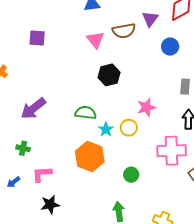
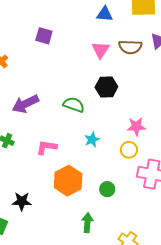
green semicircle: (86, 113) -> (74, 105), moved
yellow circle: (129, 128) -> (129, 150), moved
orange hexagon: (90, 157) -> (68, 181), moved
pink L-shape: (42, 174) -> (46, 147), moved

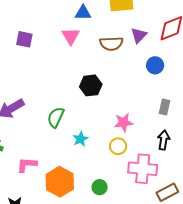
pink triangle: (101, 50) -> (71, 36), moved
green semicircle: (74, 105) -> (56, 117), moved, turned -80
pink L-shape: (46, 147) -> (27, 165), moved

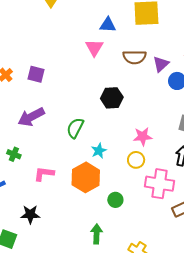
purple triangle: (139, 35) -> (161, 64), moved
purple square: (24, 39) -> (36, 74), moved
orange hexagon: (60, 182) -> (86, 177), moved

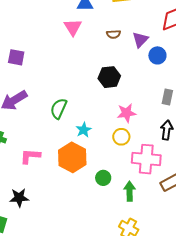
brown semicircle: (134, 57) -> (114, 34), size x0.6
black hexagon: (112, 98) -> (109, 77), moved
green arrow: (97, 234) -> (130, 191), moved

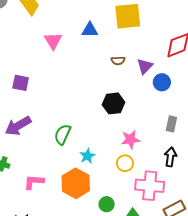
pink triangle: (73, 27) -> (53, 41), moved

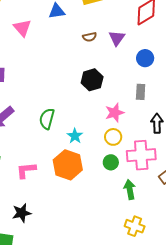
blue circle: (162, 82) -> (145, 58), moved
gray rectangle: (171, 124) -> (141, 92), moved
green circle: (107, 204) -> (111, 162), moved

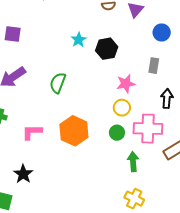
cyan star: (75, 136) -> (79, 40), moved
black star: (22, 213) -> (23, 174), turned -30

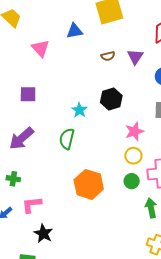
purple square: (13, 34) -> (28, 94), moved
cyan star: (79, 40) -> (79, 110), moved
pink L-shape: (32, 132) -> (32, 205), moved

